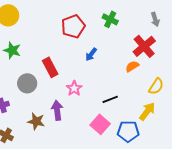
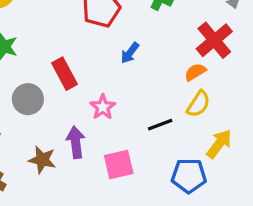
yellow semicircle: (156, 86) -> (198, 104), moved
pink square: (100, 124) -> (119, 164), moved, turned 36

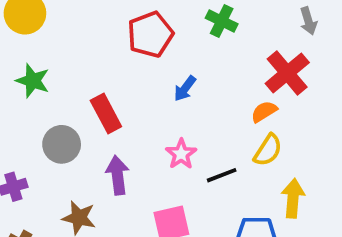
pink star: (103, 107) -> (181, 154), moved
purple arrow: (76, 142) -> (117, 175), moved
yellow arrow: (219, 144) -> (293, 198), turned -32

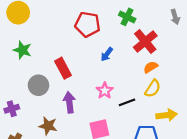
red pentagon: (150, 34) -> (88, 24), turned 30
red cross: (287, 73) -> (145, 41), moved
yellow arrow: (293, 198) -> (167, 115), turned 78

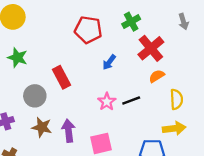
green cross: (127, 17) -> (131, 22), turned 35
yellow semicircle: (153, 88) -> (176, 99), moved, turned -36
purple arrow: (69, 102) -> (68, 131), moved
black line: (127, 102) -> (131, 100), moved
brown star: (48, 126) -> (42, 127), moved

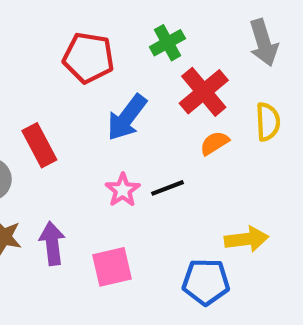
gray arrow: (183, 22) -> (264, 43), size x1.5
blue arrow: (109, 62) -> (127, 117), size x1.6
yellow semicircle: (176, 99) -> (268, 122), moved

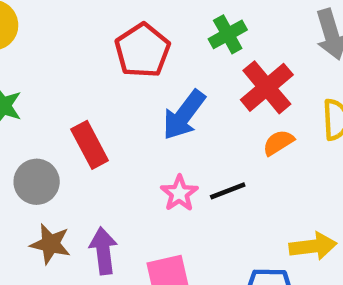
red pentagon: (88, 58) -> (143, 50), turned 30

